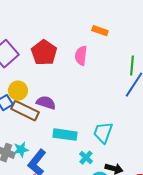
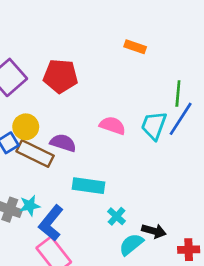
red pentagon: (44, 53) -> (60, 76), turned -30
pink semicircle: (81, 56) -> (113, 125), moved, turned 102
cyan trapezoid: (103, 133) -> (154, 125), moved

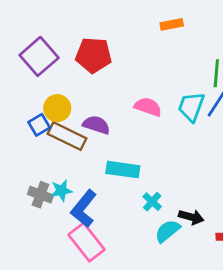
orange rectangle: (135, 47) -> (172, 24), turned -30

